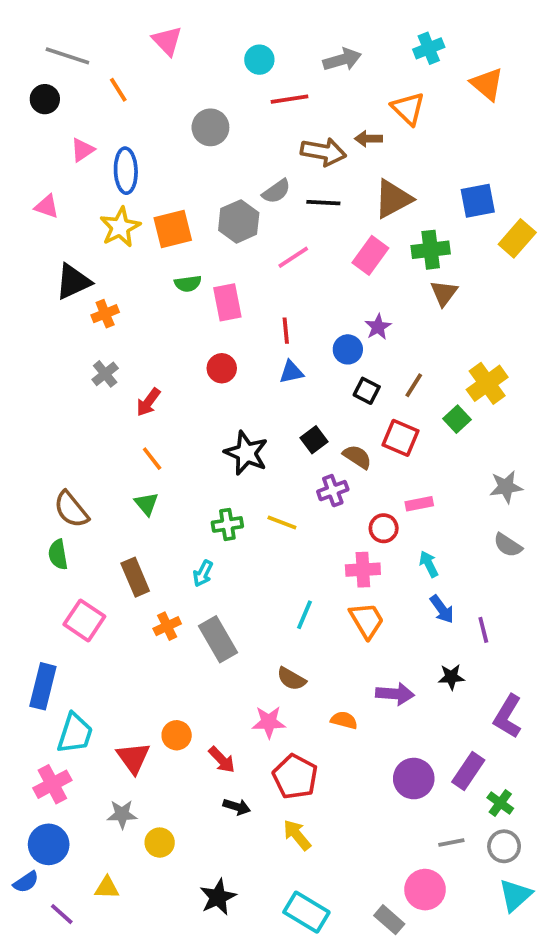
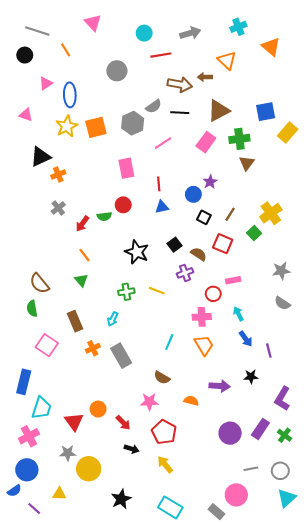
green semicircle: (188, 284) -> (104, 216), moved
green cross: (500, 803) -> (284, 435), moved
yellow circle: (160, 843) -> (89, 469), size x1.5

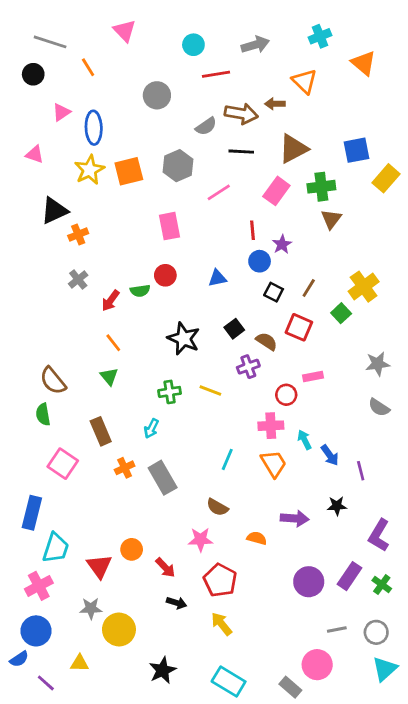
gray semicircle: (154, 106) -> (206, 126), moved
red line: (159, 184) -> (252, 230), moved
cyan arrow: (238, 314) -> (305, 440), moved

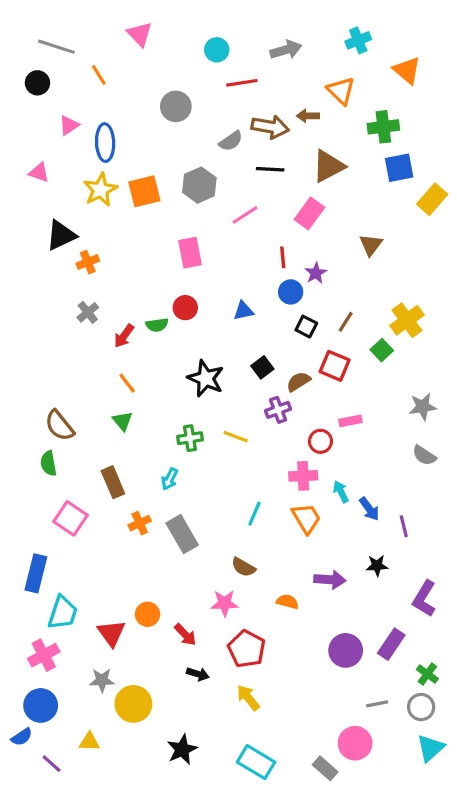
green cross: (321, 187) -> (383, 127), moved
brown semicircle: (267, 341) -> (298, 382), turned -65
green cross: (382, 585) -> (427, 674), moved

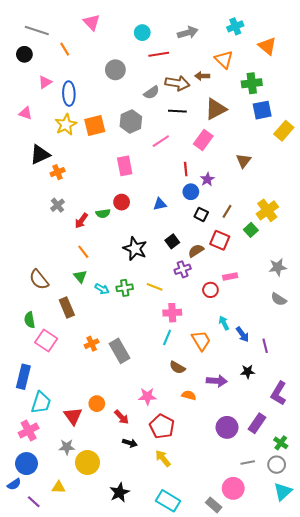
green semicircle: (48, 463) -> (30, 320), moved
pink cross: (303, 476) -> (172, 313), moved
cyan arrow: (170, 479) -> (102, 289), moved, turned -88
brown rectangle: (113, 482) -> (67, 307), moved
brown semicircle: (243, 567) -> (177, 367), moved

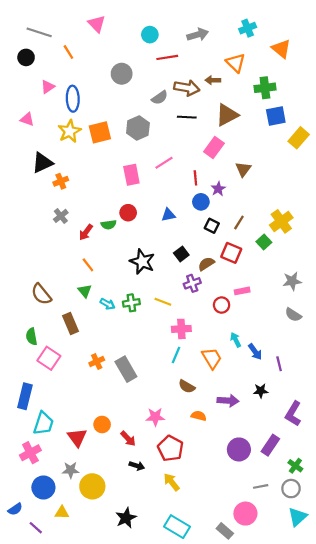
pink line: (161, 141) -> (164, 163), moved
brown triangle: (244, 161) -> (243, 169), moved
blue circle: (26, 464) -> (43, 487), moved

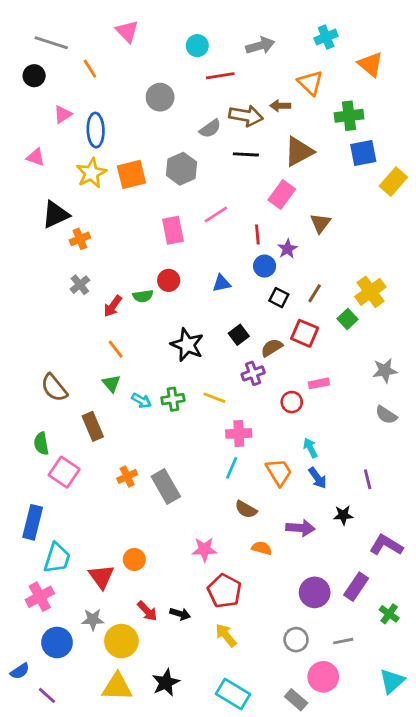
blue arrow: (255, 352) -> (317, 478), moved
purple L-shape: (293, 414) -> (386, 545), turned 90
red arrow: (128, 439) -> (147, 611), moved
gray circle: (291, 489) -> (296, 640), moved
yellow triangle: (62, 512) -> (117, 687), moved, size x1.6

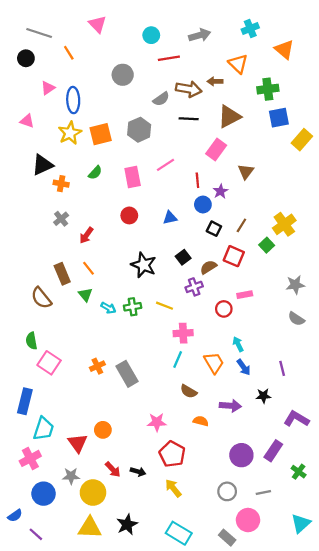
orange cross: (80, 239) -> (61, 184), turned 32
green semicircle: (143, 296) -> (95, 173), moved, turned -40
brown rectangle: (93, 426) -> (62, 274), moved

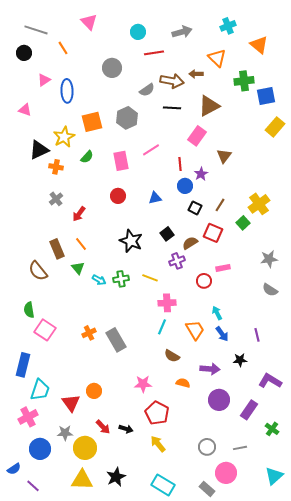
blue square: (279, 118) -> (266, 96), moved
yellow star: (70, 133) -> (64, 137), moved
purple circle: (241, 455) -> (219, 400), moved

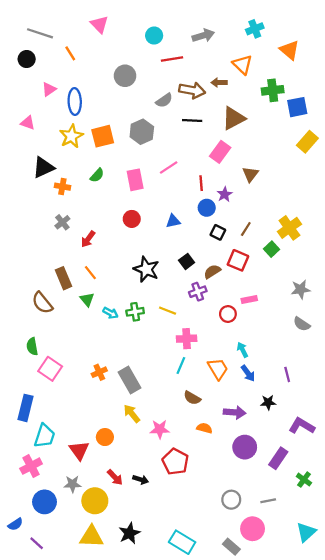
yellow star: (64, 137) -> (71, 136), moved
yellow arrow: (158, 444) -> (132, 414), moved

